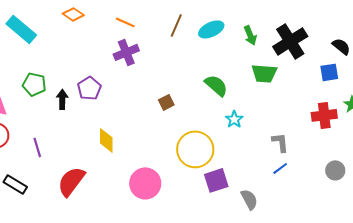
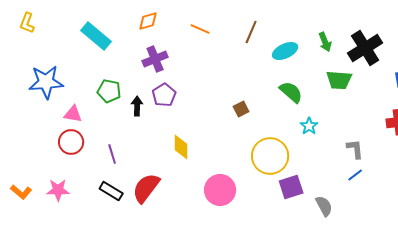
orange diamond: (73, 14) -> (148, 21), turned -50
cyan ellipse: (211, 29) -> (285, 51), moved
purple cross: (126, 52) -> (155, 59), moved
black rectangle: (15, 184) -> (111, 191), moved

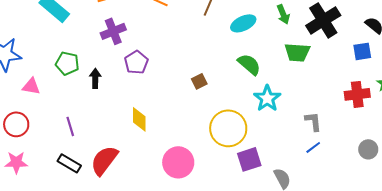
purple pentagon: (164, 95) -> (136, 62), moved
cyan star: (309, 126) -> (267, 98), size x1.5
red circle: (71, 142) -> (16, 124), moved

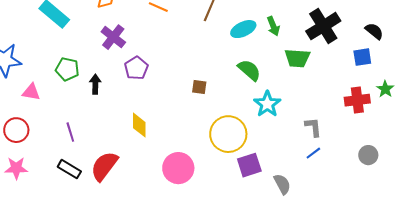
green arrow: (283, 14) -> (273, 26), moved
purple cross: (113, 31) -> (113, 37), turned -30
brown square: (199, 81) -> (199, 87), turned 35

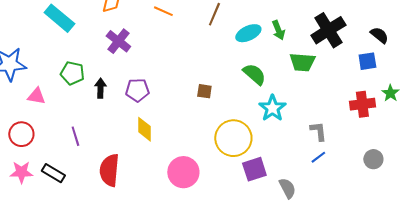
purple pentagon: (136, 68) -> (137, 90), moved, turned 30
red semicircle: (104, 166) -> (109, 170), turned -32
black rectangle: (69, 169) -> (53, 173), moved

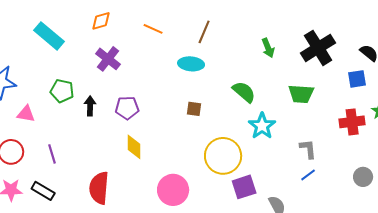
cyan ellipse: (248, 33) -> (191, 64), moved, turned 30
green trapezoid: (302, 62) -> (301, 94), moved
purple line: (75, 136) -> (52, 154), moved

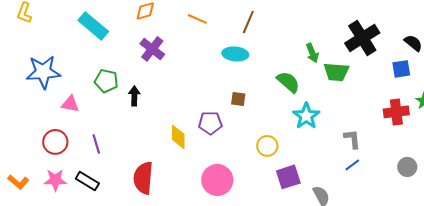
green arrow: (268, 48) -> (312, 53), moved
green trapezoid: (301, 94) -> (336, 72), moved
purple pentagon: (127, 108) -> (210, 123), moved
yellow circle: (223, 156) -> (267, 146), size x0.6

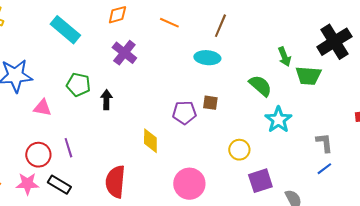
purple pentagon: (210, 123) -> (184, 113), moved
red circle: (55, 142) -> (38, 155), moved

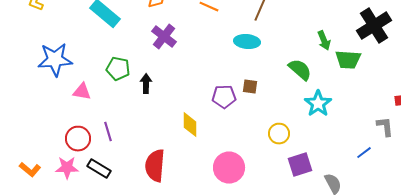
gray L-shape: (324, 143) -> (385, 127), moved

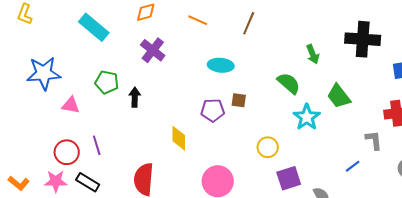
black cross: (374, 26) -> (363, 39), turned 36
cyan ellipse: (247, 42) -> (221, 65), moved
green trapezoid: (348, 60) -> (339, 96), moved, turned 48

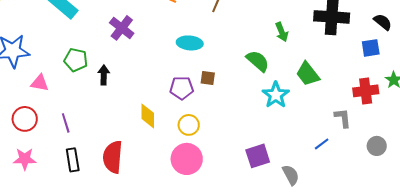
yellow circle: (268, 147) -> (189, 125), moved
red circle: (67, 152) -> (25, 119), moved
black rectangle: (88, 182) -> (73, 160), moved, turned 50

